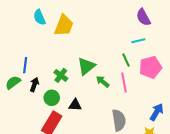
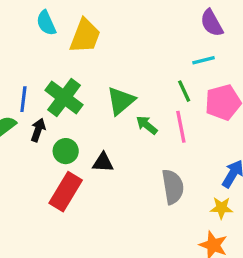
green cross: (61, 75) -> (64, 98), moved, size x1.6

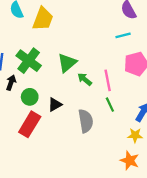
green line: (184, 91) -> (110, 105), moved
black triangle: (103, 162) -> (55, 105), turned -32
gray semicircle: (173, 187) -> (86, 121), moved

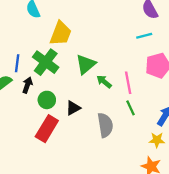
yellow trapezoid: (43, 19) -> (61, 33), moved

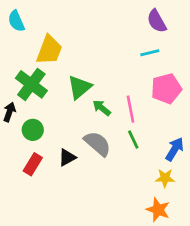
black triangle: (73, 108) -> (67, 157), moved
gray semicircle: (105, 125) -> (97, 144), moved, turned -40
red rectangle: (47, 129) -> (33, 164), size x0.7

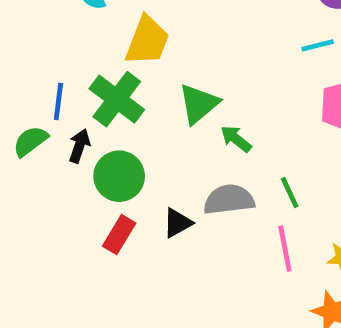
pink line: (131, 109) -> (285, 249), moved
green circle: (33, 130) -> (119, 176), size x1.4
gray semicircle: (97, 144) -> (229, 200), turned -48

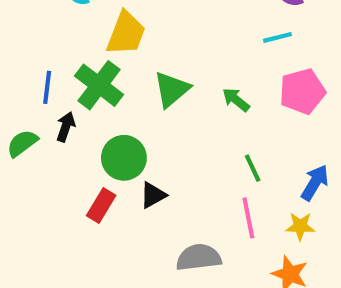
green arrow: (236, 139) -> (236, 100), moved
green semicircle: (30, 141) -> (22, 143), moved
green circle: (119, 176) -> (124, 158), moved
gray semicircle: (229, 200) -> (199, 257), moved

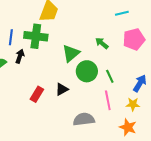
green cross: (99, 85) -> (36, 36), turned -30
green triangle: (172, 89) -> (71, 53), moved
green circle: (124, 158) -> (87, 71), moved

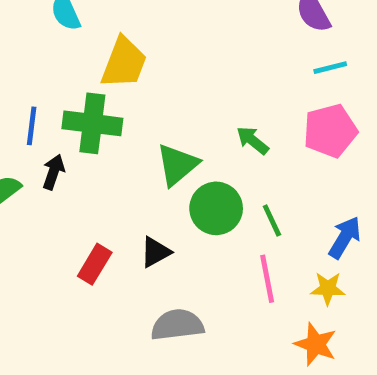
cyan line: (122, 13) -> (330, 68), moved
gray semicircle: (84, 119) -> (177, 325), moved

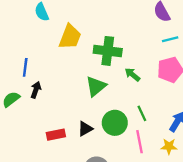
green cross: (92, 123) -> (108, 51), moved
green circle: (216, 208) -> (115, 123), moved
red rectangle: (95, 264) -> (56, 135), turned 48

